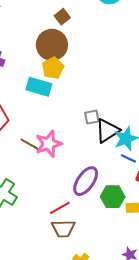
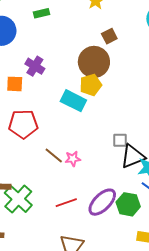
pink star: (49, 144) -> (73, 159), size x0.6
green hexagon: (113, 197) -> (128, 204), moved
red line: (60, 208) -> (66, 203), moved

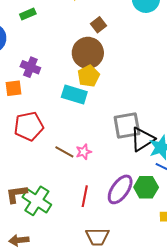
gray square: (120, 140) -> (127, 126), size x1.8
red line: (66, 203) -> (85, 196), turned -50

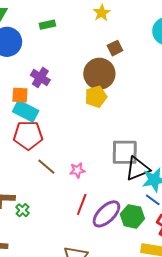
cyan rectangle: (74, 95) -> (26, 111), moved
brown line: (64, 152) -> (46, 167), moved
red line: (85, 196) -> (82, 204), moved
green cross: (37, 201) -> (23, 210), size x0.5

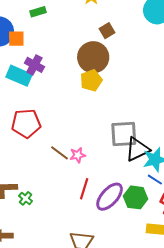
orange square: (20, 95) -> (16, 39), moved
cyan rectangle: (26, 111) -> (19, 76), moved
brown line: (46, 167) -> (59, 153), moved

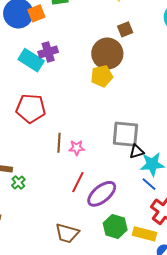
orange square: (16, 39) -> (36, 13), moved, turned -30
purple cross: (34, 65) -> (48, 52), turned 36
black triangle: (137, 149) -> (137, 151), size x0.6
brown line: (59, 153) -> (59, 143), turned 48
green hexagon: (136, 197) -> (115, 227), moved

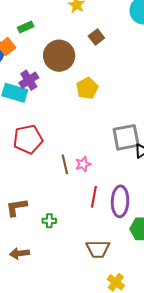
brown circle: (107, 54) -> (59, 56), moved
green cross: (18, 182) -> (49, 221), moved, turned -32
purple ellipse: (102, 194) -> (120, 201), turned -32

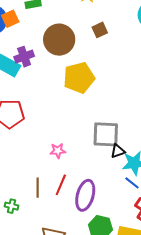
yellow pentagon: (87, 88) -> (79, 78), size x1.4
brown line: (65, 164) -> (38, 188), moved
green cross: (49, 221) -> (11, 206), moved

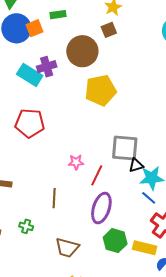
brown square: (100, 30) -> (109, 30), moved
red line: (61, 185) -> (97, 175), moved
green cross: (11, 206) -> (26, 226), moved

